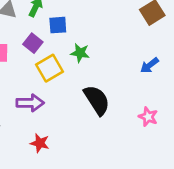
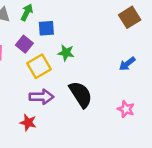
purple arrow: (30, 103) -> (41, 97), moved
red star: (40, 143) -> (28, 123), moved

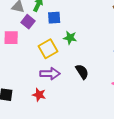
purple square: (24, 44) -> (28, 22), moved
black semicircle: (81, 94) -> (82, 72), size x0.7

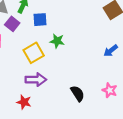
black semicircle: (82, 72) -> (77, 93), moved

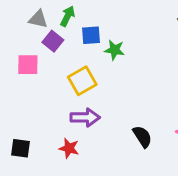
green star: (57, 41) -> (115, 50), moved

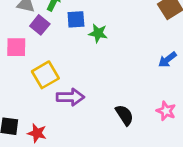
yellow square: (82, 81) -> (45, 75), moved
red star: (69, 148) -> (37, 133), moved

